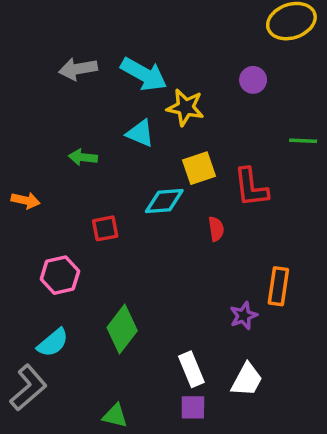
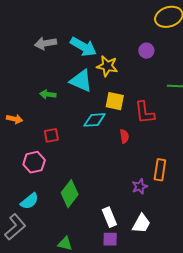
cyan triangle: (140, 133) -> (81, 81), size x1.4
yellow square: (199, 168) -> (115, 101), turned 30
red square: (105, 228) -> (51, 135), moved

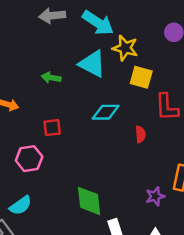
yellow square: (115, 101) -> (141, 77), moved
green diamond: (70, 194) -> (89, 201), moved, turned -48

